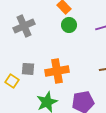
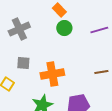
gray square: (28, 69) -> (23, 63), moved

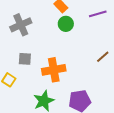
purple line: (99, 30) -> (98, 14), moved
brown line: (101, 72) -> (103, 57), moved, turned -32

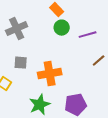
purple line: (98, 14) -> (88, 35), moved

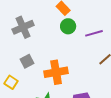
gray square: (21, 63) -> (27, 61), turned -32

